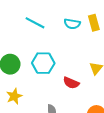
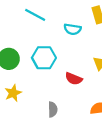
cyan semicircle: (72, 24) -> (73, 29), moved

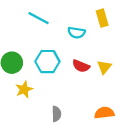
red semicircle: (74, 79) -> (81, 66), moved
yellow star: (13, 93) -> (24, 89), moved

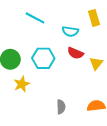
red semicircle: (81, 66) -> (75, 53), moved
gray semicircle: (56, 114) -> (61, 107), moved

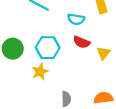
yellow star: (22, 84) -> (40, 72), moved

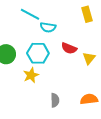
cyan semicircle: (76, 19) -> (48, 27), moved

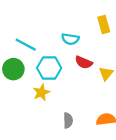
cyan line: (30, 14) -> (26, 45), moved
cyan semicircle: (48, 27) -> (70, 39), moved

